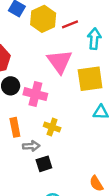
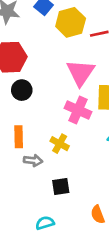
pink cross: (35, 94) -> (78, 110), moved
black square: (44, 164) -> (61, 187), moved

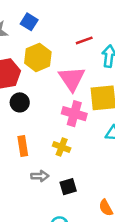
yellow hexagon: (71, 22) -> (38, 57), moved
gray arrow: (33, 161) -> (40, 176), moved

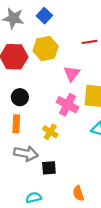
pink triangle: (72, 79) -> (72, 74), size x0.7
black circle: (20, 102) -> (20, 97), moved
gray arrow: (40, 176) -> (26, 153), size x1.5

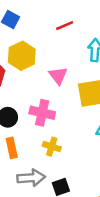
red line: (89, 42) -> (65, 26), moved
pink cross: (68, 105) -> (42, 113), moved

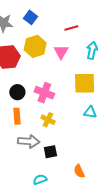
pink triangle: (58, 76) -> (61, 52), moved

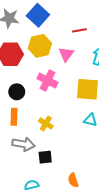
blue square: (31, 17) -> (38, 15), size x1.5
pink cross: (44, 93) -> (47, 81), moved

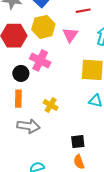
pink cross: (47, 81) -> (40, 60), moved
black square: (45, 157) -> (78, 142), moved

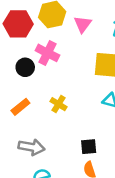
orange rectangle: (18, 99) -> (20, 107), moved, turned 49
gray arrow: (28, 126) -> (31, 147), moved

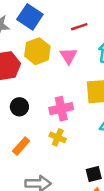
pink cross: (48, 53) -> (61, 109), moved, turned -30

